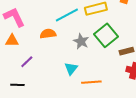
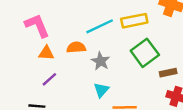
orange triangle: (12, 41) -> (46, 53), moved
gray star: (81, 41) -> (101, 61), moved

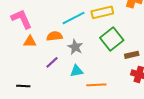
purple line: (49, 79) -> (52, 62), moved
cyan triangle: (101, 90) -> (77, 71), turned 40

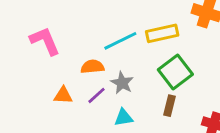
orange triangle: (30, 42) -> (63, 95), moved
brown rectangle: (132, 55) -> (169, 106), moved, turned -64
purple line: (52, 62) -> (96, 95), moved

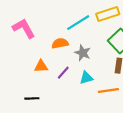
purple line: (96, 95) -> (63, 73), moved

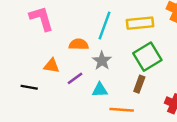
cyan line: (78, 23) -> (104, 25), turned -50
black line: (32, 98) -> (29, 87), moved

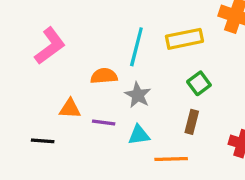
pink L-shape: (41, 19) -> (50, 46), turned 76
green square: (147, 57) -> (199, 83), size x0.6
purple line: (75, 78) -> (104, 123), turned 49

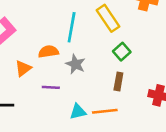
yellow rectangle: (184, 39) -> (108, 18), turned 72
orange triangle: (70, 109) -> (23, 68), moved, turned -36
cyan triangle: (139, 135) -> (78, 112), moved

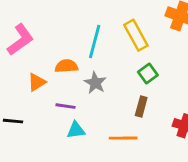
cyan triangle: (78, 112) -> (76, 130), moved

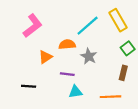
cyan line: (95, 41) -> (88, 26), turned 35

